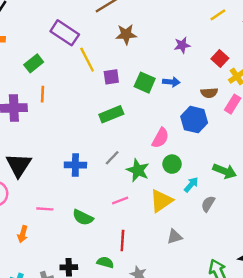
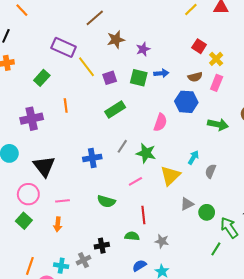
purple star: (182, 45) -> (143, 49), moved
orange line: (43, 94) -> (66, 106), moved
green circle: (172, 164) -> (207, 212), moved
green arrow: (225, 171) -> (218, 124), moved
pink line: (45, 209) -> (62, 201), moved

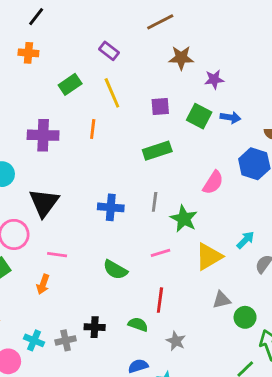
purple rectangle: (64, 47) -> (109, 51), size x0.6
yellow line: (87, 67) -> (112, 93), moved
gray line: (122, 146) -> (155, 202), turned -40

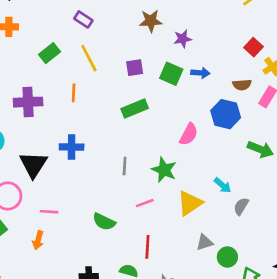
gray line: (155, 202) -> (125, 166), moved
blue cross: (111, 207) -> (72, 147), moved
cyan arrow: (245, 240) -> (223, 185), turned 90

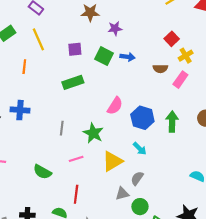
blue hexagon: (226, 114) -> (142, 118), moved
green arrow: (260, 149) -> (172, 121), turned -114
gray semicircle: (241, 206) -> (137, 178), moved

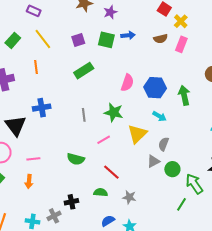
green arrow: (172, 121) -> (184, 95), moved
red line: (76, 194) -> (111, 172), turned -42

